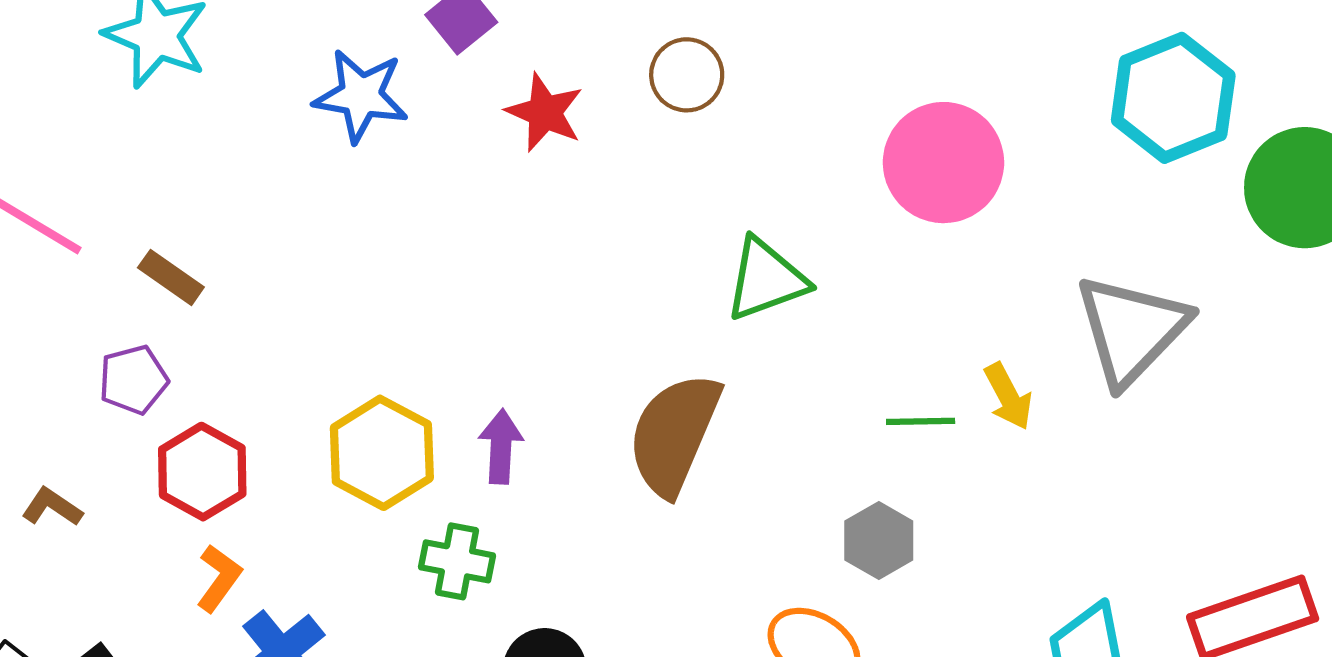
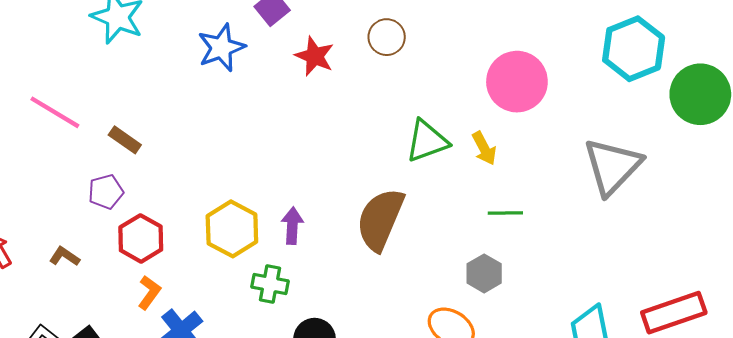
blue star: (361, 96) -> (221, 48), turned -30
yellow arrow: (1008, 396) -> (484, 148), moved

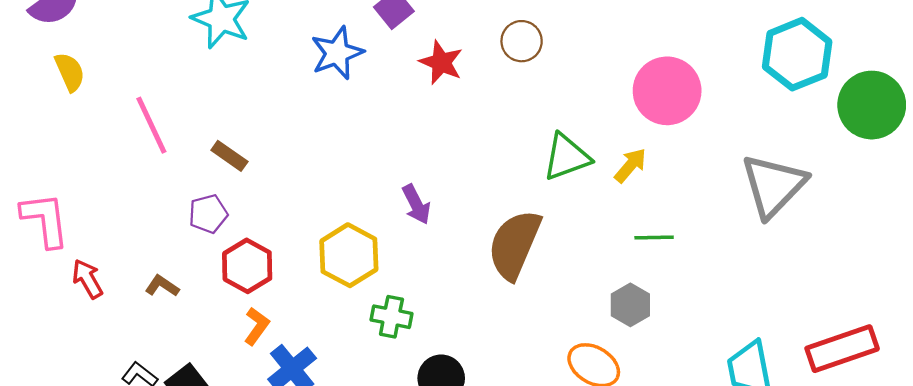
pink line: (55, 112) -> (151, 125), turned 34
yellow arrow: (484, 148) -> (630, 165), turned -112
purple arrow: (292, 226) -> (416, 204), moved, turned 150

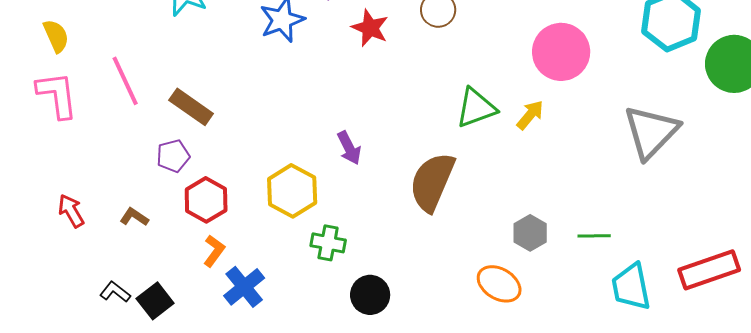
brown rectangle: (229, 156) -> (191, 107), size x1.4
pink L-shape: (45, 220) -> (57, 95), moved
green line: (654, 237) -> (594, 236), moved

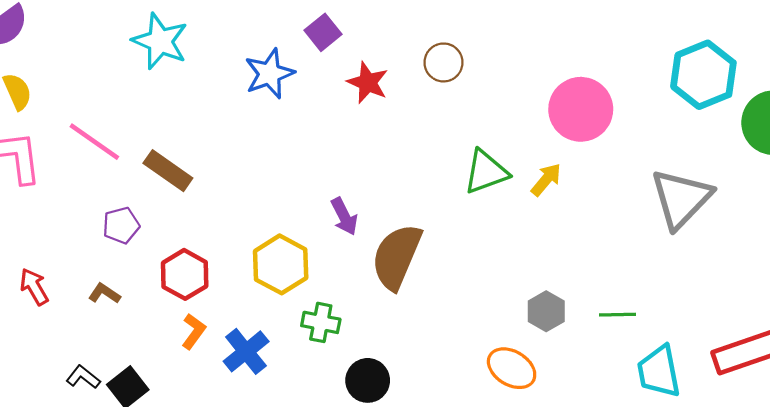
pink line: (125, 81) -> (94, 142), turned -30
purple pentagon: (173, 156) -> (121, 225), moved
brown semicircle: (432, 182) -> (397, 257), moved
blue cross: (244, 287) -> (246, 351), moved

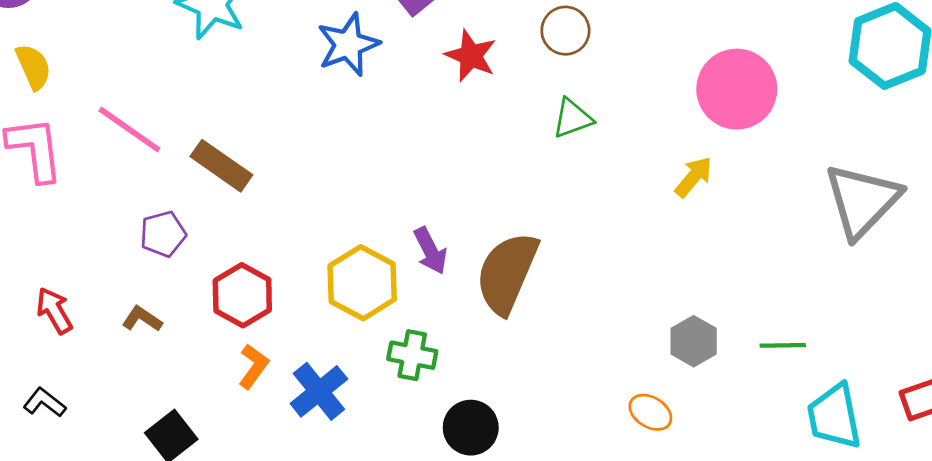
green triangle: (486, 172) -> (572, 118), moved, size x0.7
purple arrow: (344, 216) -> (430, 251), moved
orange ellipse: (512, 368) -> (650, 412), size x0.7
black L-shape: (83, 377) -> (45, 403), moved

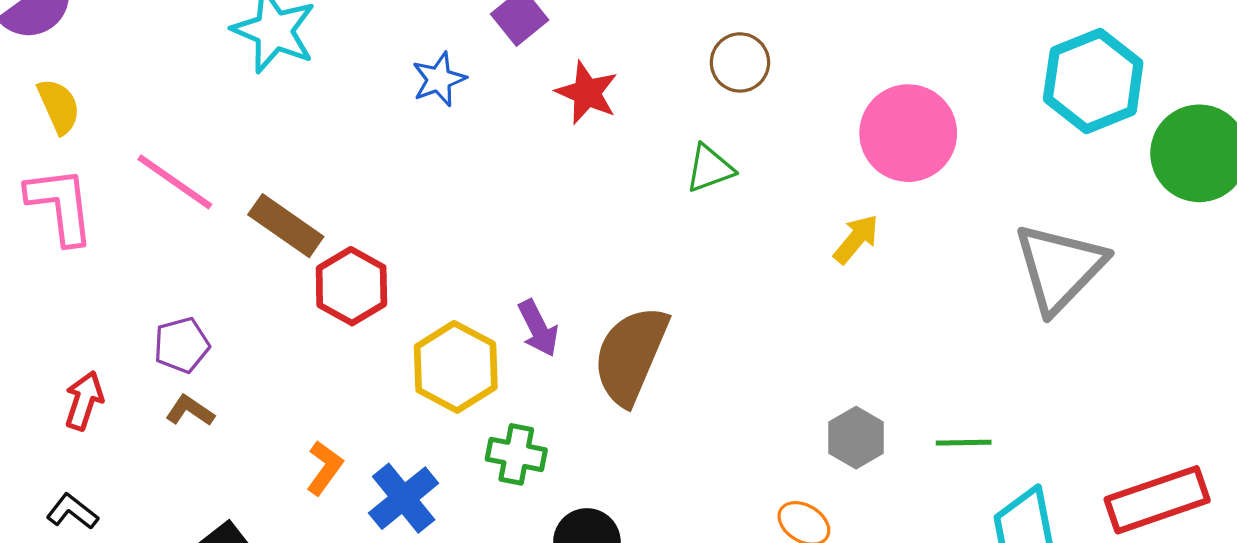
brown circle: (565, 31) -> (740, 62), moved
blue star: (348, 45) -> (439, 79), size x0.7
purple pentagon: (163, 234) -> (182, 345), moved
red hexagon: (242, 295) -> (351, 286), moved
red arrow: (54, 311) -> (84, 401), turned 48

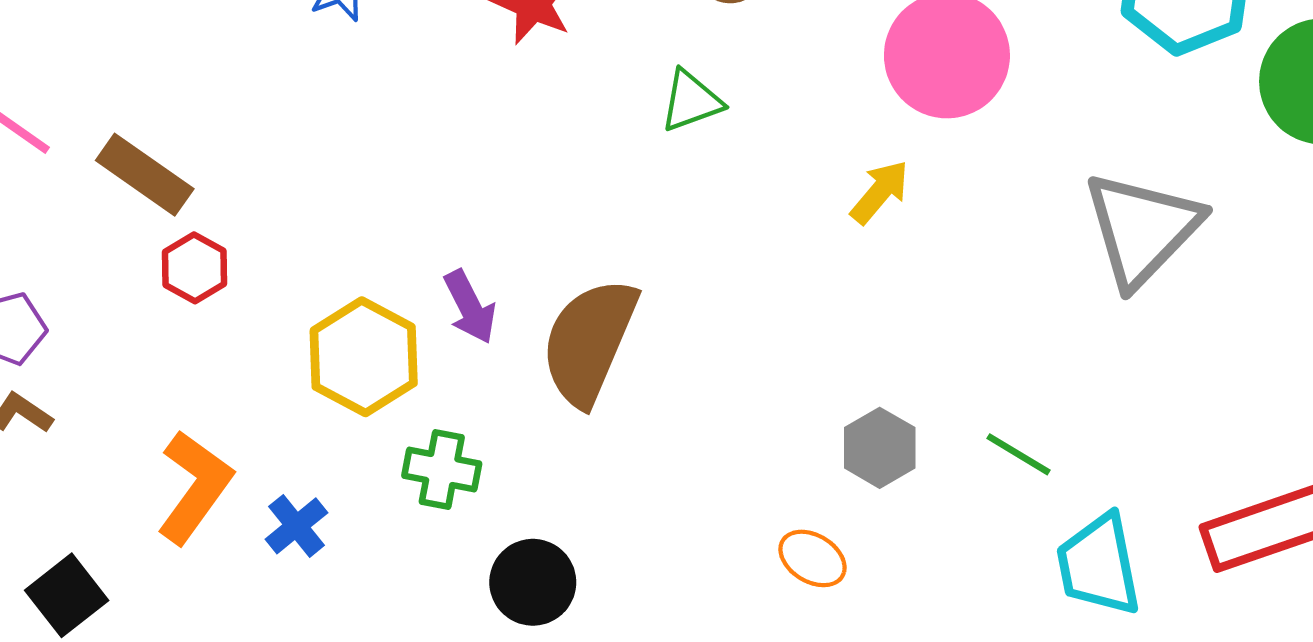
red hexagon: (351, 286) -> (195, 268), moved, size x0.7
green line: (964, 443) -> (1018, 454), turned 32
orange L-shape: (325, 468) -> (195, 487), size x1.6
blue cross: (404, 498) -> (296, 526), size x0.7

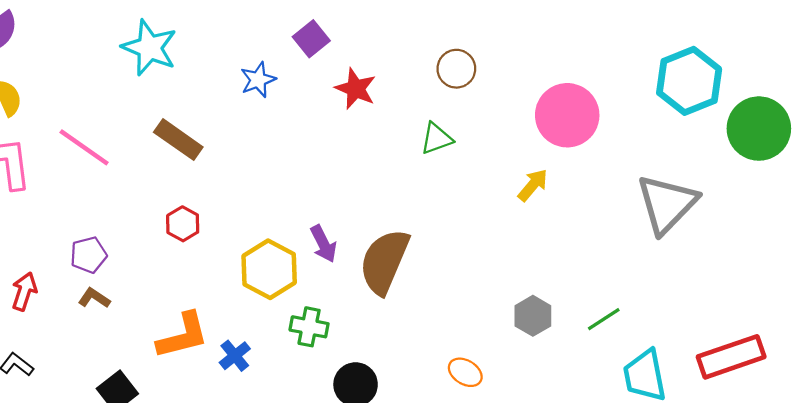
brown rectangle: (145, 175) -> (178, 140), moved
green line: (1018, 454) -> (604, 319), turned -64
orange L-shape: (195, 487) -> (183, 336), turned 40
orange ellipse: (813, 558) -> (465, 372), moved

